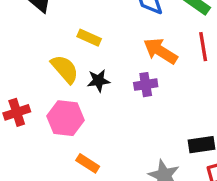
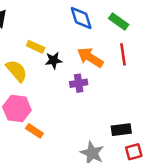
black star: (98, 81) -> (54, 60), moved
orange rectangle: (88, 163) -> (34, 131), moved

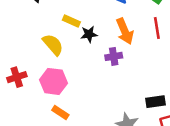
orange arrow: (90, 57) -> (125, 31), turned -145
orange rectangle: (34, 131) -> (60, 113), moved

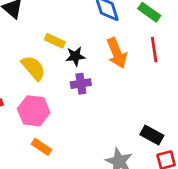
purple cross: (114, 56) -> (81, 84), moved
black rectangle: (155, 102) -> (152, 135), turned 36

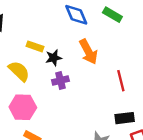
red line: (154, 50) -> (121, 81), moved
black rectangle: (152, 135) -> (125, 118), turned -30

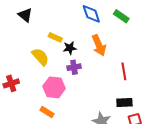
pink hexagon: (23, 107) -> (54, 87), moved

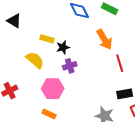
orange arrow: (99, 45) -> (104, 39), moved

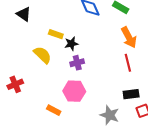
orange arrow: (104, 39) -> (129, 37), moved
pink hexagon: (53, 89) -> (74, 91), moved

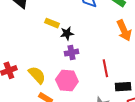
yellow semicircle: (42, 55) -> (37, 75), moved
red line: (128, 63) -> (105, 68), moved

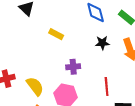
black star: (67, 33) -> (102, 43), moved

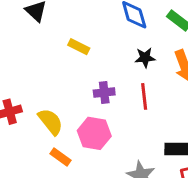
red line: (107, 87) -> (144, 96), moved

